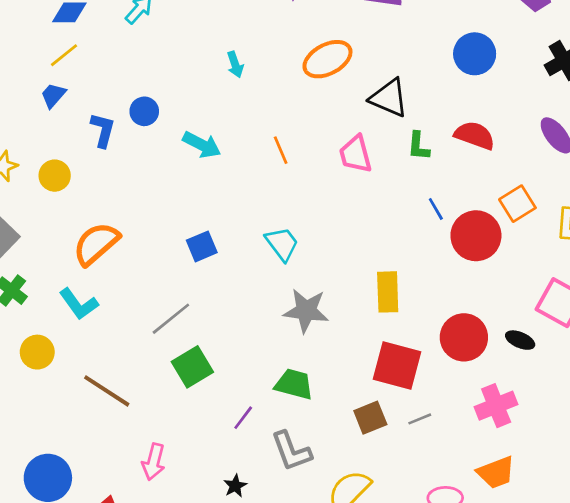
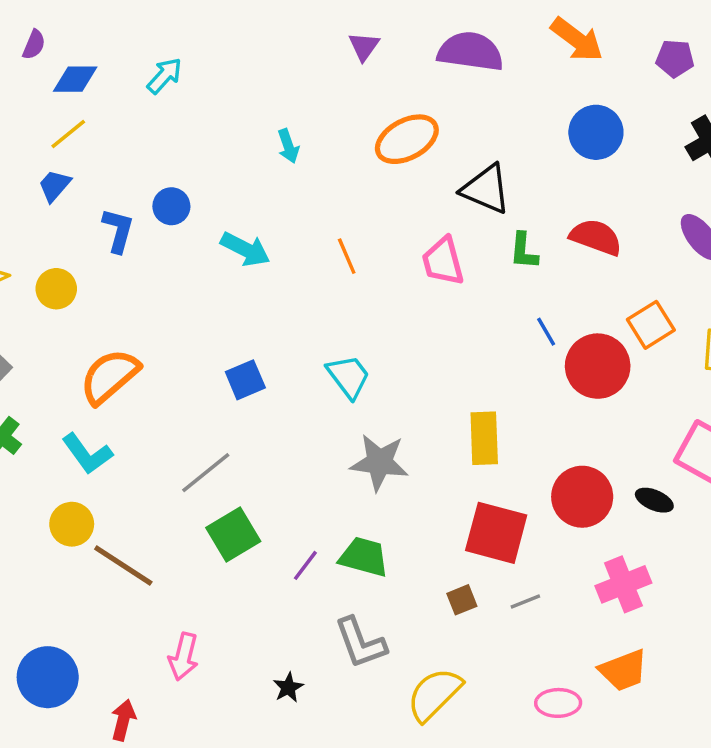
yellow circle: (37, 352) -> (72, 524), moved
purple line: (243, 418) -> (305, 565), moved
brown square: (370, 418) -> (462, 600), size x0.7

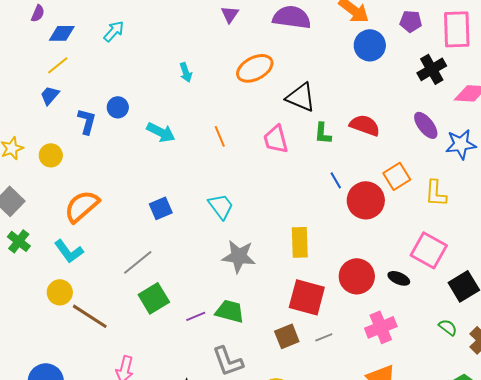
blue circle: (596, 132) -> (370, 45), moved
purple line: (305, 565) -> (196, 316), turned 30
brown square: (462, 600) -> (287, 336), size x1.4

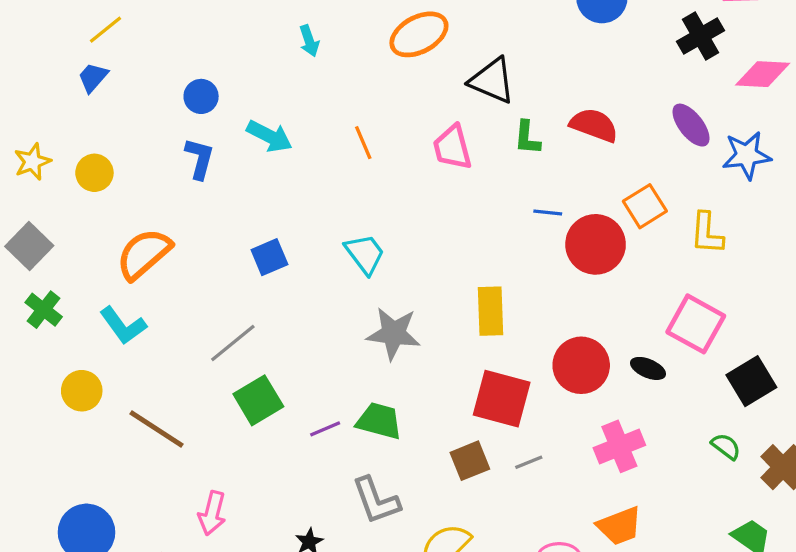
blue L-shape: (87, 121) -> (199, 158), moved
blue line: (336, 180) -> (548, 213), turned -54
yellow circle: (60, 292) -> (82, 391), moved

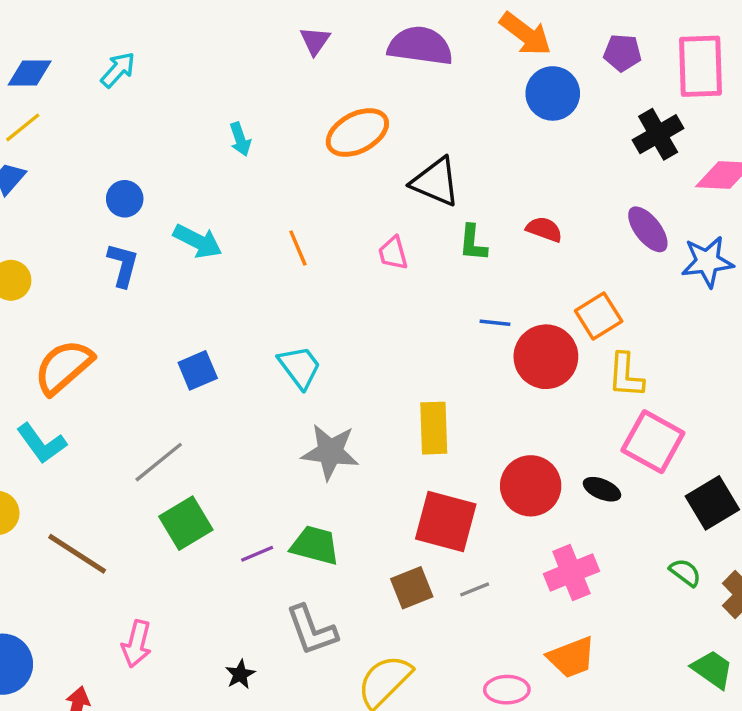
red semicircle: (594, 125) -> (544, 229), size x0.7
pink trapezoid: (452, 147) -> (393, 253), size x0.7
yellow L-shape: (707, 233) -> (626, 375), moved

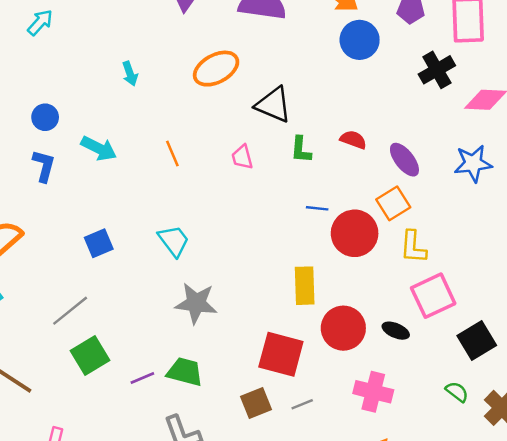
purple ellipse: (648, 229) -> (404, 160), moved
yellow rectangle: (434, 428) -> (305, 286), moved
pink square: (653, 442) -> (433, 296), turned 36
pink cross: (571, 572) -> (373, 392), turned 36

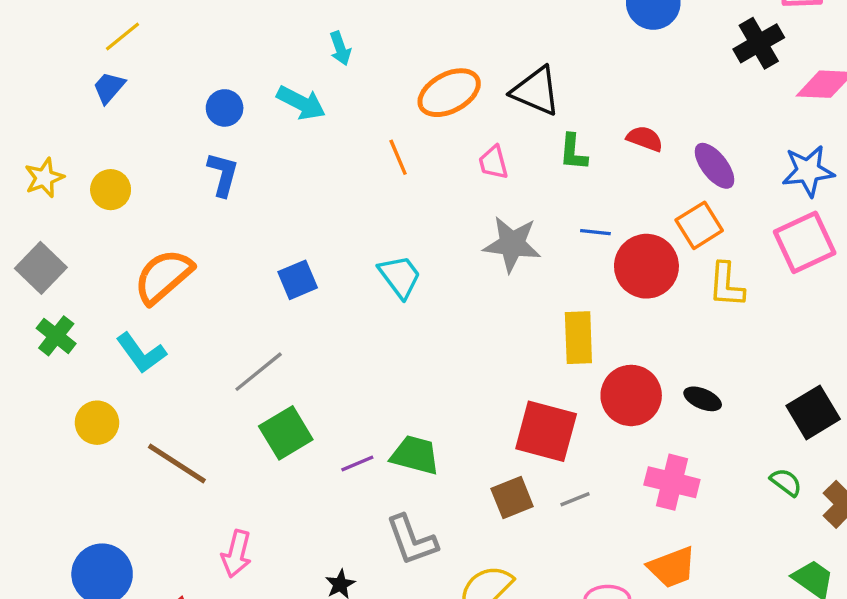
orange ellipse: (216, 69) -> (449, 93), moved
cyan arrow: (99, 148) -> (301, 103), moved
pink square: (433, 296) -> (805, 242), moved
gray star: (196, 303) -> (512, 244), moved

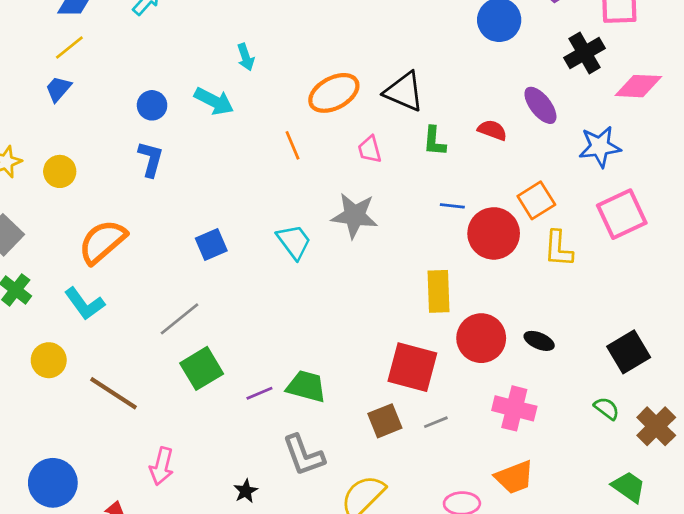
purple ellipse: (715, 166) -> (540, 105), moved
blue star: (808, 171) -> (600, 147), moved
gray star: (512, 244) -> (355, 216), moved

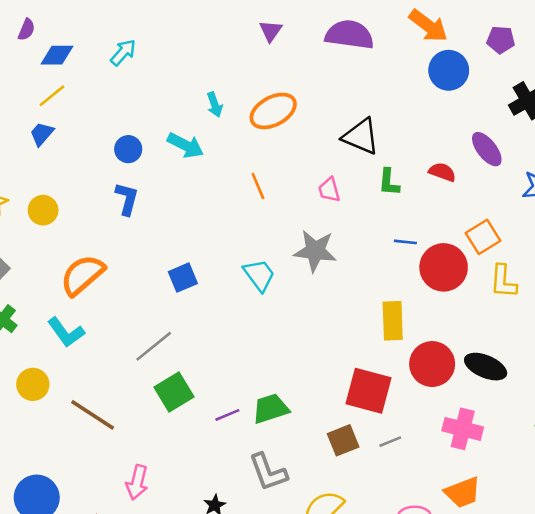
orange ellipse: (334, 93) -> (273, 111), moved
black ellipse: (539, 341) -> (486, 367), size x1.5
green trapezoid: (306, 386) -> (271, 409), turned -33

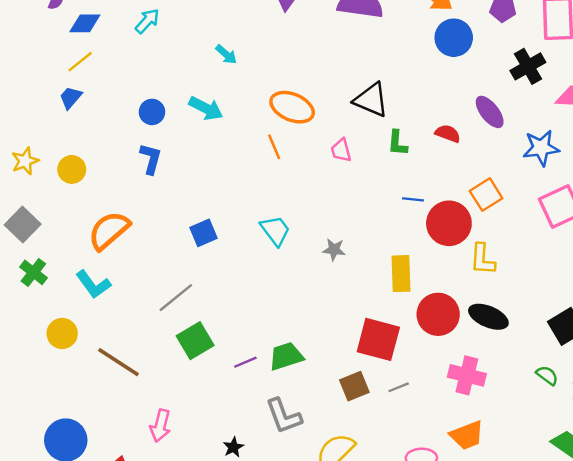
cyan arrow: (215, 105) -> (226, 54), moved, turned -30
orange ellipse: (273, 111) -> (292, 107), moved, turned 51
gray star: (315, 251) -> (334, 250), moved, size x0.6
yellow L-shape: (503, 281) -> (482, 259), moved

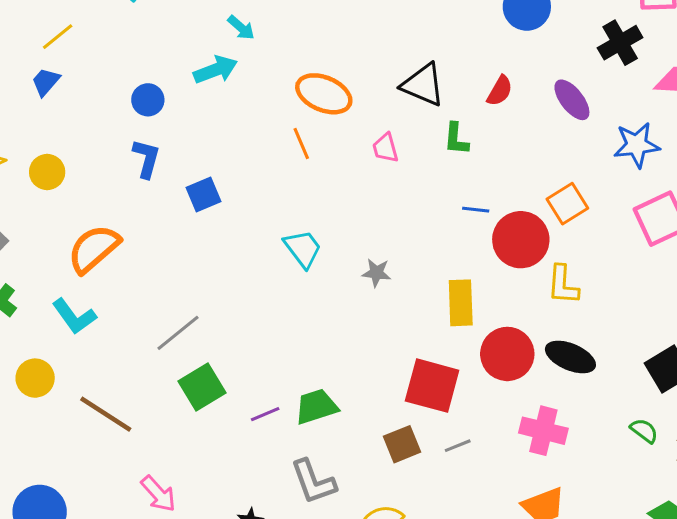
cyan arrow: (206, 108) -> (216, 70), moved, turned -48
red semicircle: (448, 133) -> (500, 91), moved, turned 100
blue square: (203, 233) -> (204, 195), moved
pink arrow: (160, 426) -> (158, 494), turned -56

